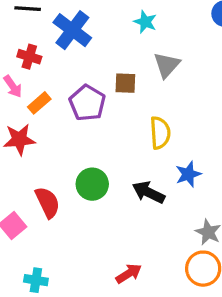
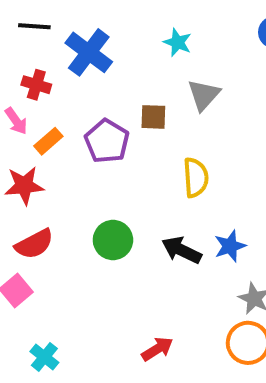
blue star: (188, 174) -> (230, 246), moved
red semicircle: (48, 202) -> (34, 244), moved, turned 88
cyan cross: (36, 280) -> (44, 357), turned 30

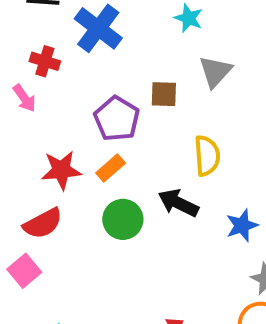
orange rectangle: (48, 141) -> (111, 168), moved
red star: (24, 186) -> (61, 170), moved
black arrow: (182, 250) -> (178, 203), moved

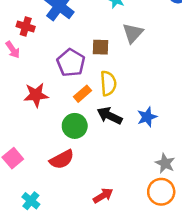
yellow semicircle: (207, 156) -> (108, 83), moved
orange rectangle: (111, 168) -> (82, 94), moved
red semicircle: (43, 223) -> (62, 159), moved
blue star: (242, 226) -> (147, 117), moved

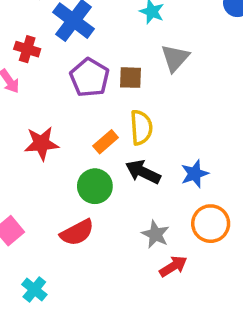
purple pentagon: (71, 63) -> (90, 78), moved
gray star: (165, 163) -> (155, 234), moved
orange circle: (161, 192) -> (211, 224), moved
red arrow: (103, 196) -> (173, 266), moved

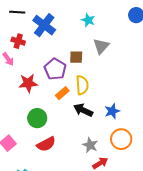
purple pentagon: (90, 78) -> (55, 69), moved
red star: (41, 143) -> (28, 83), moved
green circle: (95, 186) -> (37, 118), moved

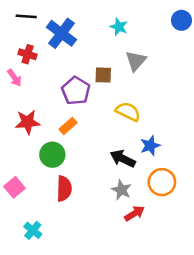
red star: (28, 83) -> (28, 122), moved
yellow semicircle: (82, 85) -> (128, 112), moved, turned -60
orange rectangle: (62, 93) -> (68, 126), moved
black arrow: (83, 110) -> (123, 159), moved
red semicircle: (46, 144) -> (64, 189), turned -60

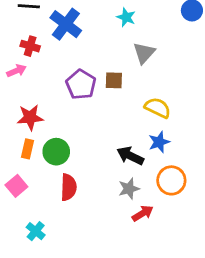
brown square: (103, 75) -> (114, 80), moved
pink arrow: (15, 78) -> (16, 71), turned -78
yellow semicircle: (128, 112) -> (158, 108), moved
orange rectangle: (68, 126) -> (27, 149), moved, turned -36
gray star: (121, 190) -> (129, 189), turned 30

